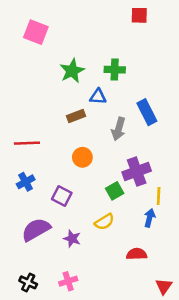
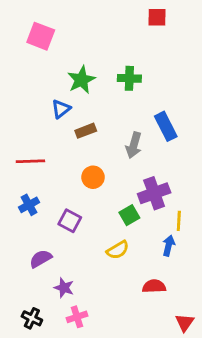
blue triangle: (98, 97) -> (61, 109), moved, turned -42
purple semicircle: (36, 230) -> (41, 259), size x0.7
purple star: (72, 239) -> (64, 288), moved

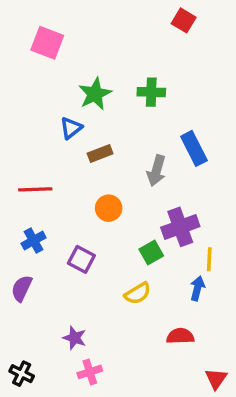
red square: (157, 17) -> (184, 20), turned 30
purple semicircle: (41, 259) -> (22, 288), moved, turned -35
black cross: (32, 318) -> (22, 374), moved

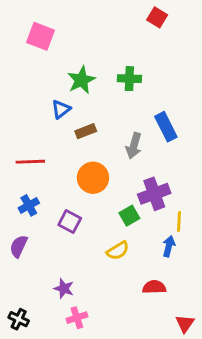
orange circle: (109, 208) -> (93, 178), size x1.4

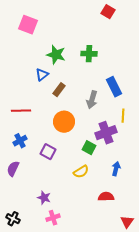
green star: (81, 80) -> (56, 55), turned -30
brown rectangle: (86, 131) -> (59, 90), turned -32
green square: (129, 216) -> (89, 148), turned -32
yellow line: (179, 221) -> (123, 116), moved

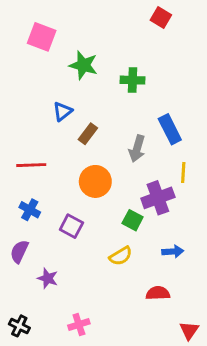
green star: (56, 55) -> (83, 65), moved
blue cross: (20, 141) -> (30, 210), turned -32
blue arrow: (116, 169) -> (173, 251), turned 72
purple star: (44, 198) -> (48, 278), moved

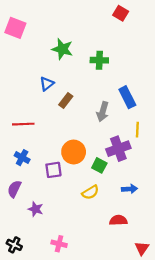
pink square: (42, 37) -> (15, 28), moved
orange circle: (95, 181) -> (74, 152), moved
purple square: (71, 226) -> (53, 170), turned -36
pink cross: (79, 324) -> (59, 244), turned 32

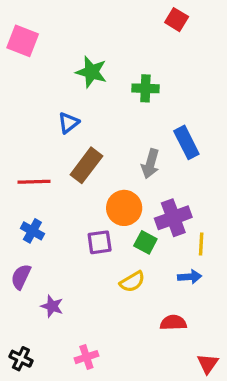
brown rectangle: (66, 101) -> (86, 165), moved, size x1.5
yellow line: (137, 130) -> (201, 244), moved
orange circle: (74, 152) -> (124, 208), moved
purple square: (53, 170) -> (100, 242), moved
pink cross: (59, 244) -> (86, 357), turned -32

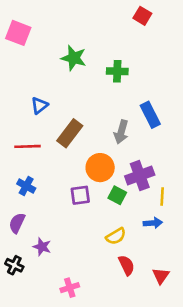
blue triangle: (68, 123) -> (39, 106), moved
yellow semicircle: (132, 282) -> (116, 236), moved
red semicircle: (173, 323) -> (126, 265), moved, turned 66
black cross: (21, 359) -> (14, 265), moved
red triangle: (208, 364) -> (161, 276), moved

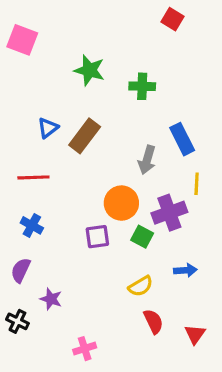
brown rectangle: (70, 133) -> (85, 136), moved
yellow line: (162, 197) -> (197, 184), moved

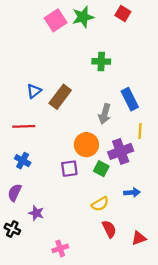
pink square: (22, 40) -> (56, 20), moved, turned 35
green star: (89, 70) -> (83, 17), moved, turned -30
red triangle: (195, 334) -> (139, 238), turned 35

